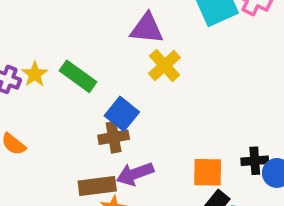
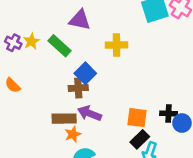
purple triangle: (147, 28) -> (80, 20), moved
yellow cross: (164, 66) -> (117, 45), turned 35
purple arrow: (135, 174) -> (90, 113), turned 35

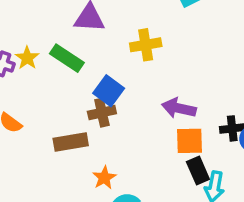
purple arrow: (90, 113) -> (179, 108), moved
brown rectangle: (64, 119) -> (71, 142), moved
black rectangle: (140, 139) -> (198, 170), turned -60

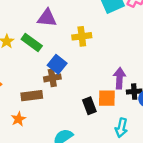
purple arrow: (179, 108) -> (119, 78), moved, turned 78
black rectangle: (198, 170) -> (89, 106), moved
orange star: (104, 178) -> (18, 119), moved

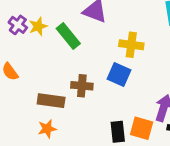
blue square: (57, 64) -> (119, 74), moved, turned -30
orange star: (18, 119) -> (47, 129), moved

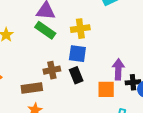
green rectangle: (68, 36) -> (45, 30), moved
black rectangle: (118, 132) -> (76, 75), moved

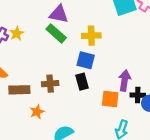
brown cross: (52, 70) -> (50, 84), moved
brown rectangle: (32, 88) -> (19, 90), moved

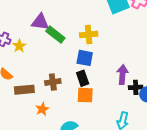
purple triangle: (59, 14) -> (40, 22), moved
yellow star: (17, 33) -> (19, 46), moved
orange square: (110, 99) -> (85, 95), moved

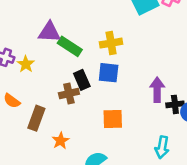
black rectangle: (83, 78) -> (82, 80), moved
brown cross: (53, 82) -> (69, 94), moved
brown rectangle: (24, 90) -> (36, 118), turned -60

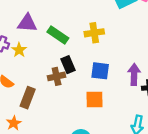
purple triangle: (49, 32) -> (27, 23), moved
blue square: (109, 73) -> (100, 71), moved
orange star: (61, 141) -> (14, 123), moved

